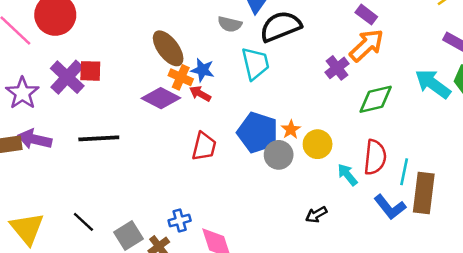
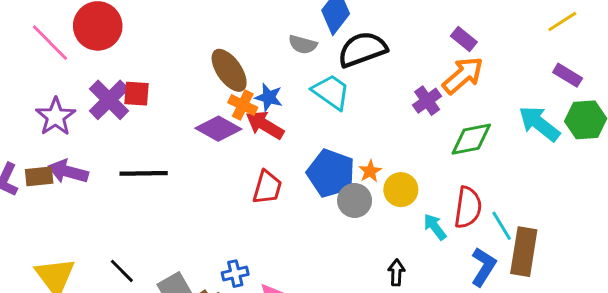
cyan trapezoid: (255, 64) -> (331, 92), turned -44
red arrow: (200, 94) -> (265, 125), size x1.5
cyan line: (404, 172) -> (502, 226), turned -45
blue L-shape: (390, 207) -> (483, 267), turned -112
black arrow: (316, 215) -> (396, 272), turned 120

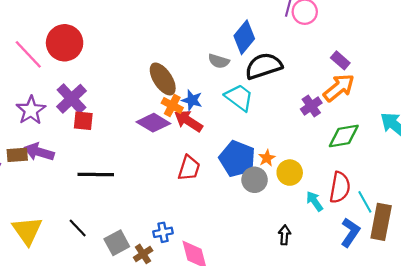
red square: (137, 94) -> (83, 121), moved
black line: (144, 173) -> (96, 175), moved

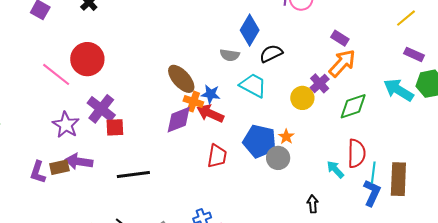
black semicircle: (264, 66) -> (271, 54), size x0.7
purple diamond: (153, 123) -> (179, 120), turned -44
yellow circle: (290, 173) -> (302, 98), moved
cyan line: (365, 202) -> (373, 172), moved, turned 45

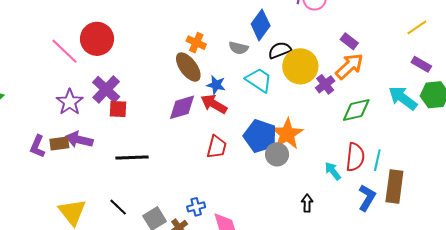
yellow circle: (302, 98) -> (300, 66), moved, size x1.5
orange cross: (193, 102) -> (196, 43), moved
orange star: (286, 137) -> (287, 134), size x2.0
cyan line: (373, 172) -> (377, 160), moved

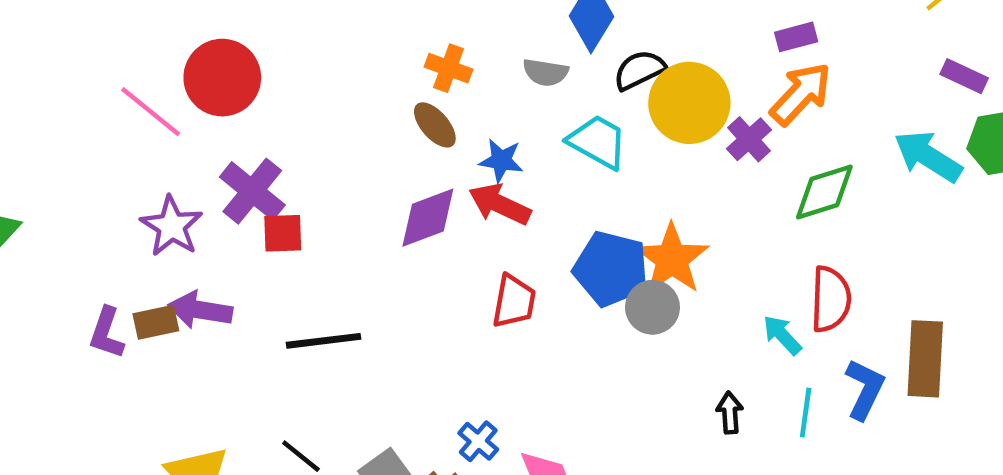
purple rectangle: (349, 41) -> (796, 37), turned -48
brown ellipse: (188, 67) -> (435, 125), size x0.7
cyan line: (377, 160) -> (806, 413), moved
blue cross: (196, 207) -> (478, 441), turned -30

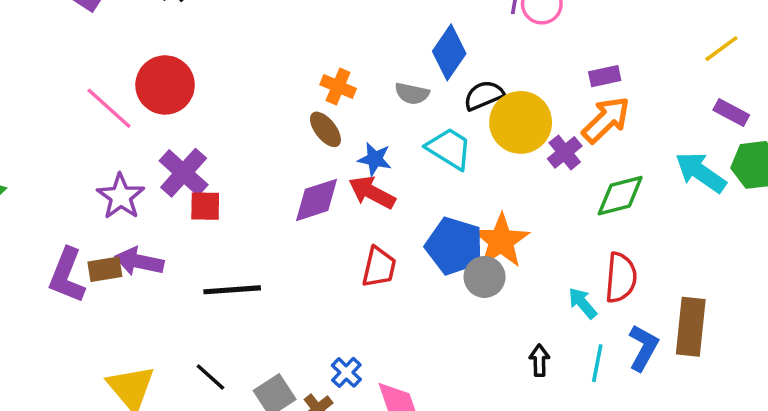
purple L-shape: (107, 333) -> (67, 275), size x1.4

